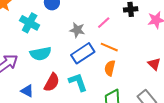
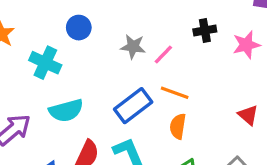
gray star: (77, 30) -> (133, 47), moved

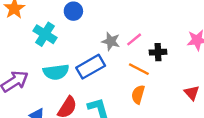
black cross: (205, 30) -> (158, 52), moved
gray star: (133, 47) -> (111, 41), moved
blue rectangle: (133, 106) -> (91, 67), moved

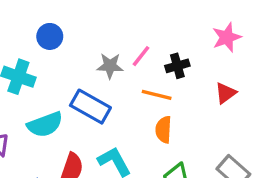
blue rectangle: (91, 67) -> (90, 107), turned 72
red triangle: (192, 93) -> (226, 93), moved, turned 49

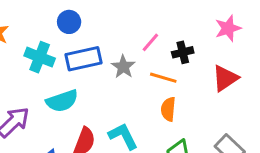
gray star: (110, 66) -> (123, 67), moved, turned 30
red triangle: (226, 93) -> (225, 78), size x1.4
blue rectangle: (90, 107) -> (83, 59), moved, turned -44

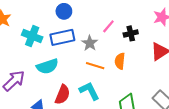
blue circle: (69, 22) -> (64, 11), moved
orange line: (163, 78) -> (95, 66), moved
orange semicircle: (168, 109) -> (120, 61), moved

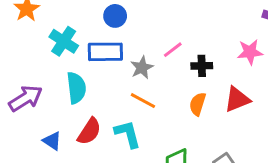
orange semicircle: (120, 61) -> (198, 104), moved
cyan semicircle: (47, 66) -> (76, 88), turned -90

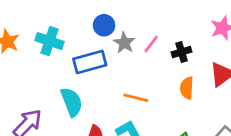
blue circle: (115, 16) -> (104, 25), moved
cyan cross: (64, 41) -> (50, 41), moved
gray star: (142, 68) -> (124, 43), moved

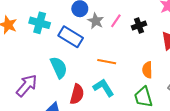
blue rectangle: (90, 62) -> (71, 37), turned 50
orange semicircle: (187, 88) -> (147, 70), moved

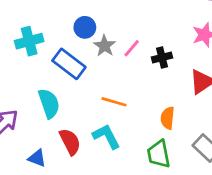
cyan cross: (40, 23) -> (29, 41), turned -36
red semicircle: (77, 94) -> (70, 142), turned -48

